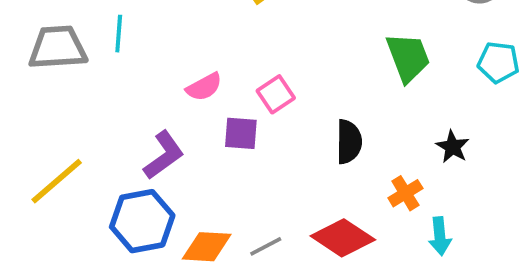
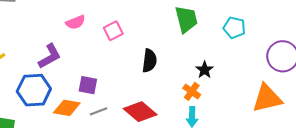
purple square: (241, 133) -> (88, 85), moved
orange cross: (405, 193) -> (192, 91), moved, turned -30

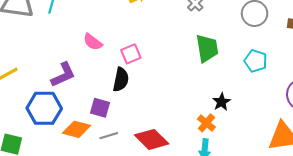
pink semicircle: (76, 22) -> (93, 42), turned 54
black semicircle: (149, 61) -> (121, 80), moved

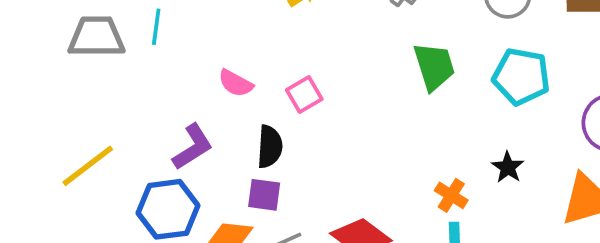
cyan pentagon: (256, 61) -> (521, 76), size x1.4
black semicircle: (121, 80) -> (270, 147), moved
black star: (221, 102) -> (508, 167), moved

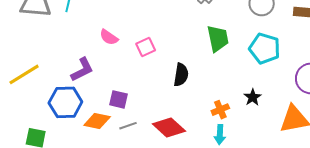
black semicircle: (270, 147) -> (181, 75), moved
orange cross: (451, 195) -> (220, 110), turned 30

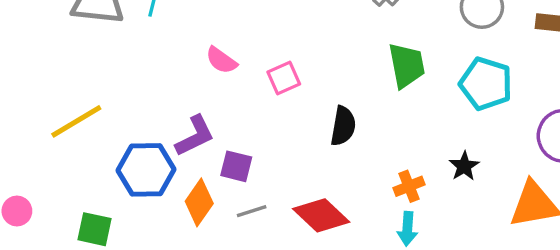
purple L-shape: (82, 70) -> (195, 136), moved
orange diamond: (97, 121) -> (199, 202), turned -68

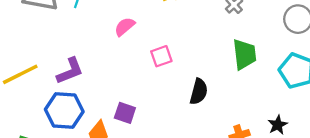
pink semicircle: (221, 60) -> (125, 27), moved, turned 100
purple L-shape: (195, 136) -> (70, 71), moved

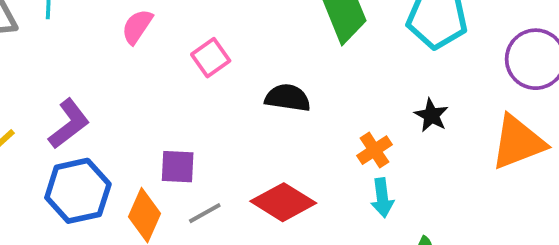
black semicircle: (199, 92) -> (288, 98), turned -80

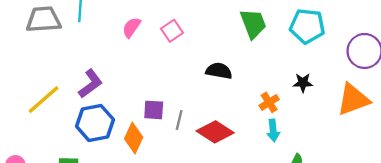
pink square: (211, 58) -> (172, 31), moved
black star: (431, 115) -> (303, 83), turned -30
gray line: (205, 213) -> (179, 120), moved, turned -48

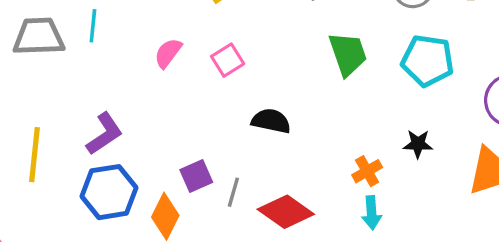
black semicircle: (219, 71) -> (271, 121), moved
yellow line: (44, 100) -> (34, 155), turned -45
purple square: (154, 110) -> (196, 176), turned -30

